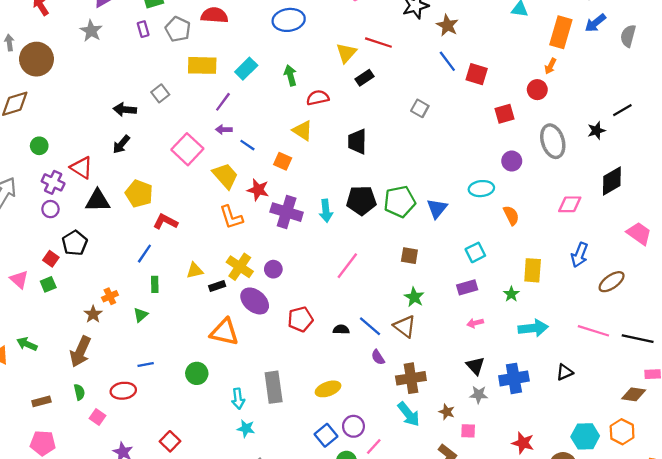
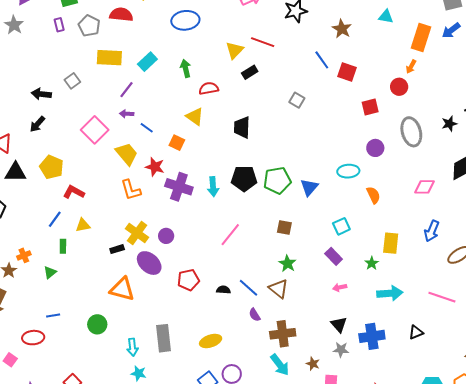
brown star: (447, 25) -> (342, 29), moved
yellow triangle: (195, 270) -> (83, 225), moved
purple rectangle: (467, 287) -> (334, 256), turned 60

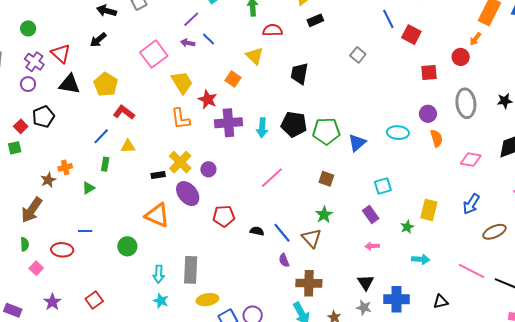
blue line: (147, 128) -> (209, 39), moved
purple cross: (179, 187) -> (228, 123), turned -32
orange semicircle: (373, 195) -> (436, 138), moved
cyan arrow: (390, 293) -> (421, 259), size x0.7
yellow ellipse: (211, 341) -> (207, 300), moved

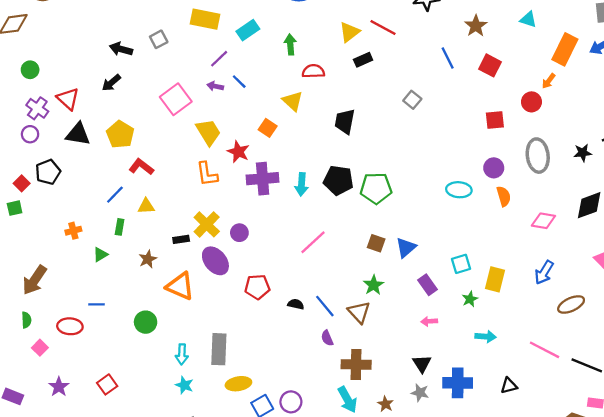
red square: (411, 35) -> (490, 65), moved
blue triangle: (357, 143) -> (406, 248), moved
brown star: (48, 180) -> (148, 259), moved
cyan square: (383, 186) -> (461, 264), moved

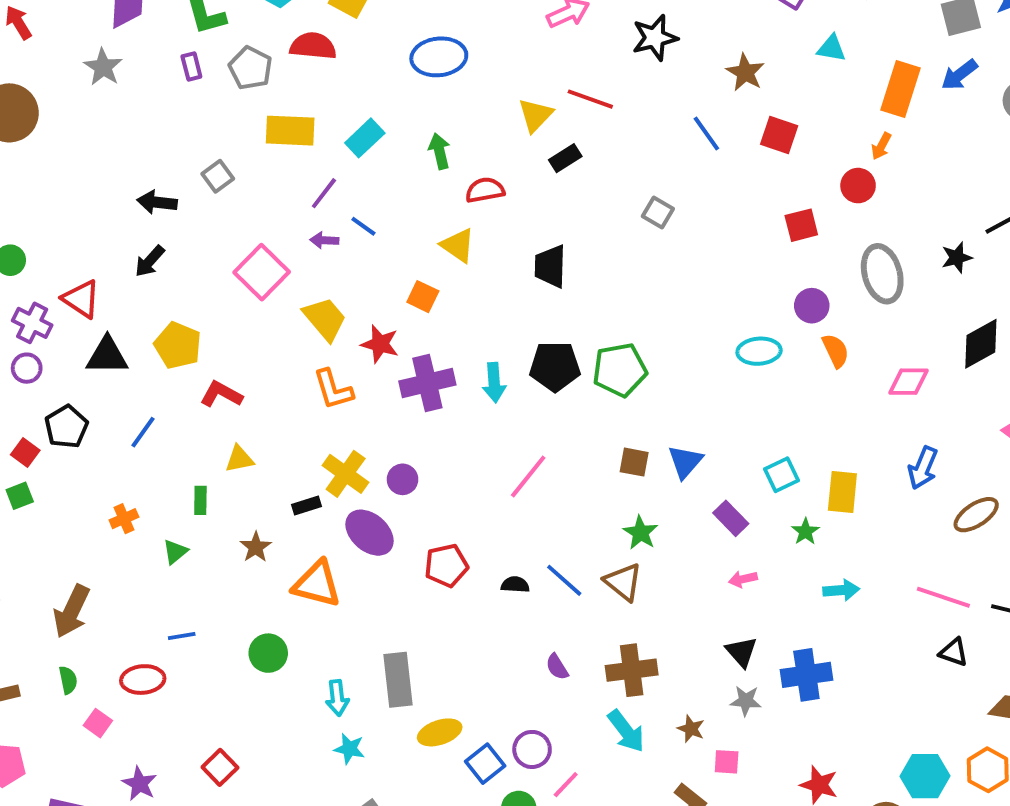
blue line: (115, 195) -> (143, 432), moved
purple semicircle: (327, 338) -> (557, 667), moved
black triangle: (509, 386) -> (954, 652), moved, turned 42

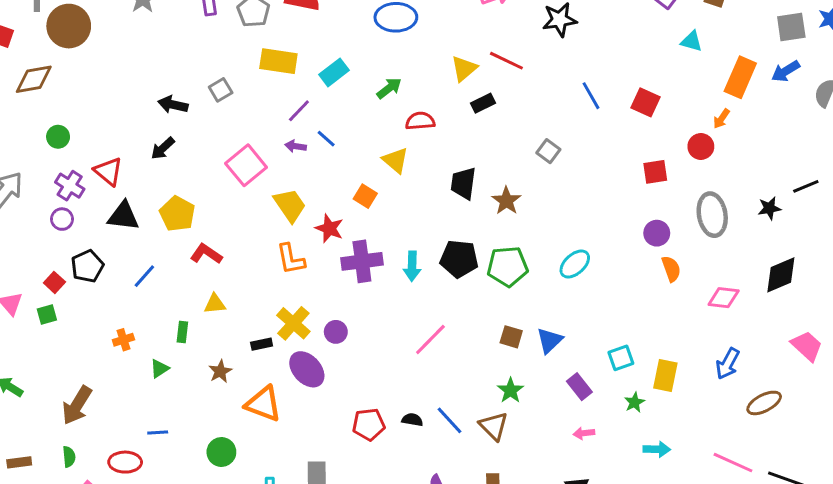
brown star: (745, 72) -> (506, 201), moved
green arrow: (439, 151) -> (389, 88), turned 60
cyan ellipse: (759, 351) -> (575, 264), moved, turned -44
red pentagon: (446, 565) -> (369, 424), moved

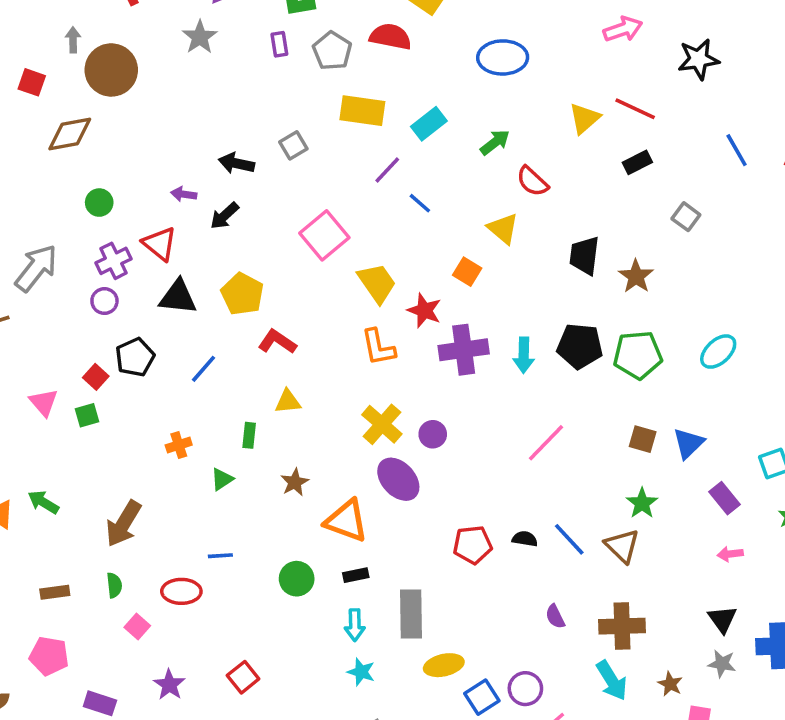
black rectangle: (483, 103) -> (637, 162), moved
red semicircle: (420, 121) -> (532, 181), turned -132
purple arrow: (296, 146) -> (184, 194), moved
purple cross: (70, 186) -> (113, 261), turned 32
black rectangle: (262, 344) -> (356, 575), moved

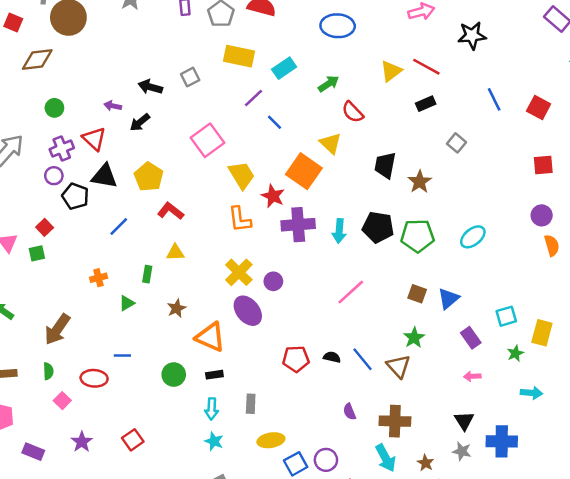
orange square: (467, 272) -> (304, 171), size x1.8
black pentagon: (135, 357) -> (75, 196), moved, turned -30
gray rectangle: (411, 614) -> (251, 404), size x0.6

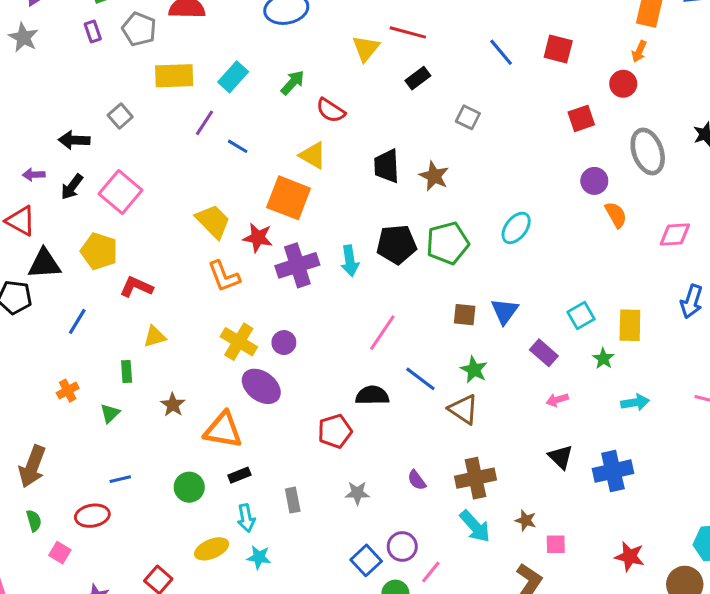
pink square: (207, 140) -> (120, 192), moved
black semicircle: (332, 357) -> (372, 395), moved, size x1.5
blue line: (363, 359) -> (420, 379), moved
yellow ellipse: (271, 440) -> (212, 549), moved
gray star: (462, 451) -> (357, 493), moved

